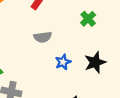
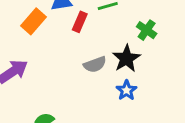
black star: (95, 62) -> (126, 59), moved

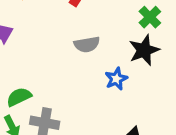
black star: (126, 59) -> (144, 50), moved

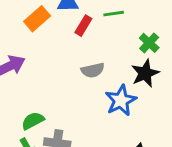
blue star: (116, 79) -> (121, 100), size x1.5

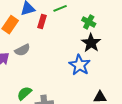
gray semicircle: (93, 70) -> (22, 50), moved

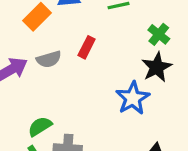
red rectangle: (42, 22) -> (87, 47), moved

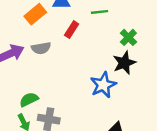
red rectangle: (87, 47) -> (72, 30), moved

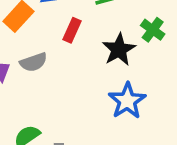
black star: (124, 63) -> (119, 50), moved

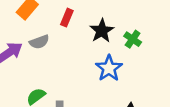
green cross: (153, 30) -> (133, 39), moved

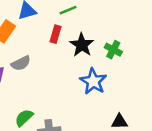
red rectangle: (67, 18) -> (56, 34), moved

